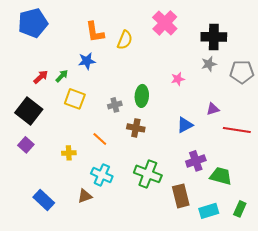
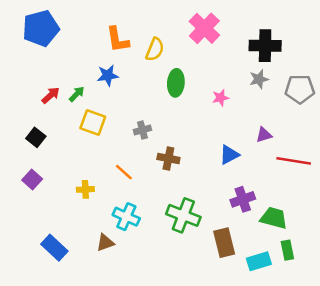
green ellipse: (142, 96) -> (176, 83), moved
black square: (29, 111) -> (36, 137), size x0.6
green rectangle: (240, 209) -> (287, 250), moved, turned -35

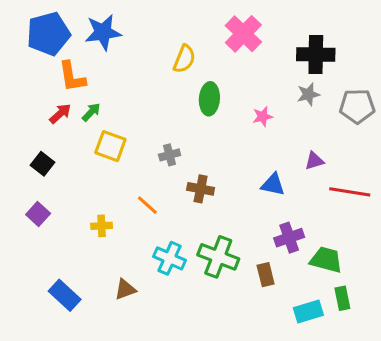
orange L-shape: (118, 39) -> (72, 77), moved
blue star: (108, 75) -> (103, 32), moved, size x1.4
blue triangle: (229, 155) -> (273, 184), turned 40
cyan cross: (126, 217) -> (170, 258), moved
brown rectangle: (224, 243) -> (266, 275), moved, size x0.7

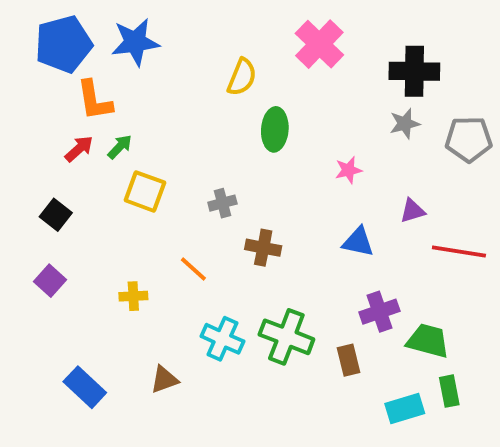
pink star: (263, 117) -> (348, 170), moved

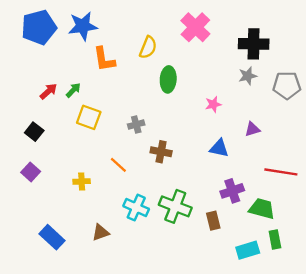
orange L-shape: (95, 100) -> (104, 59), moved
red line: (459, 252) -> (281, 172), moved

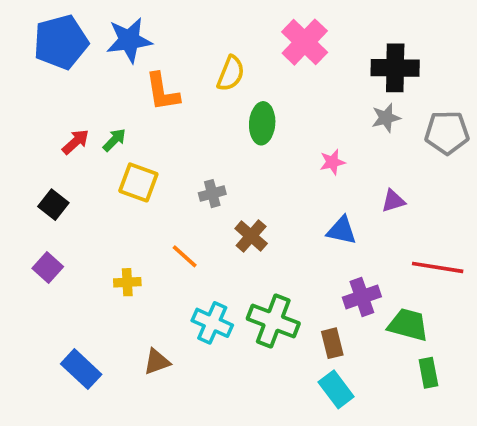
brown cross: (161, 152) -> (251, 236), turned 30
cyan rectangle: (248, 250) -> (336, 389), moved, turned 70

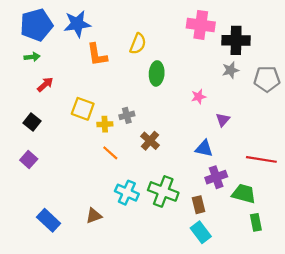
pink cross: (305, 42) -> (201, 25), moved, turned -36
green arrow: (114, 140) -> (32, 57), moved, turned 40
purple triangle: (393, 201) -> (223, 120), moved, turned -32
blue triangle: (342, 230) -> (204, 148), moved
yellow cross: (127, 282) -> (105, 124), moved

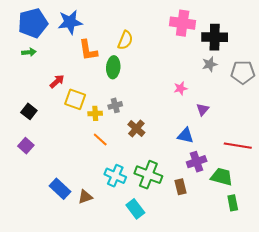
green ellipse: (157, 73) -> (113, 67), moved
red arrow: (45, 84) -> (57, 81), moved
blue rectangle: (49, 220) -> (60, 189), moved
cyan rectangle: (201, 232) -> (135, 209), moved

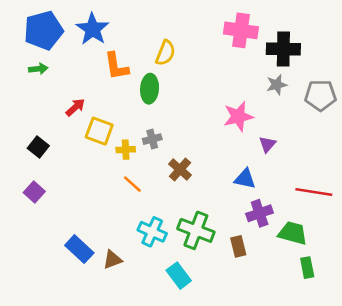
blue star: (70, 22) -> (93, 29), turned -30
pink star: (181, 88) -> (238, 117), size x1.6

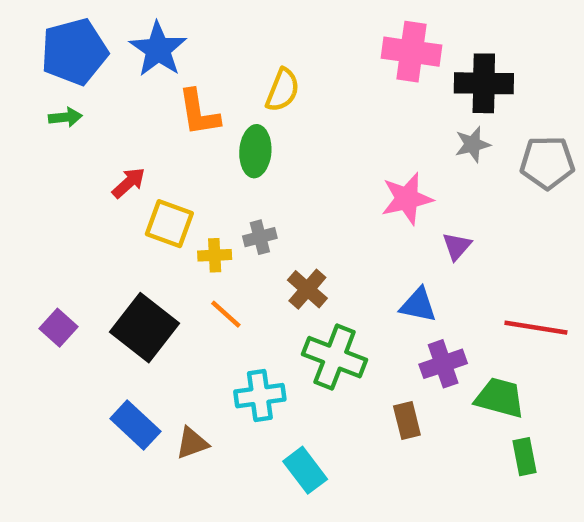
black square: (38, 147) -> (144, 328), moved, size x1.8
green cross: (196, 230) -> (335, 357), moved
cyan cross: (152, 232) -> (260, 396), turned -32

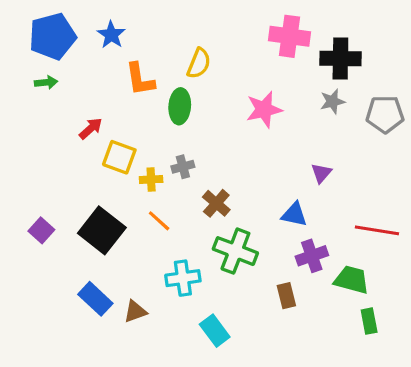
blue star: (158, 49) -> (111, 35), size x0.7
pink star: (407, 199) -> (264, 109), moved

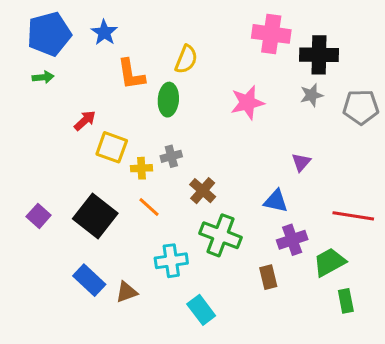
green trapezoid: (352, 280) -> (329, 262), turned -44

